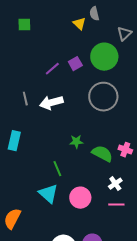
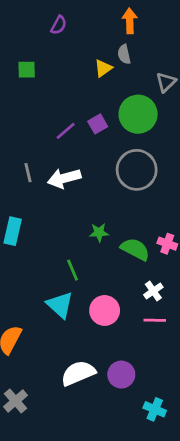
yellow triangle: (79, 24) -> (103, 68), turned 40

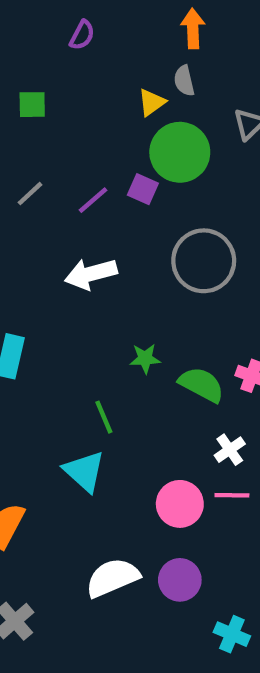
green circle: (138, 114) -> (180, 152), moved
purple square: (98, 124) -> (143, 189), turned -36
gray line: (28, 173) -> (30, 194), moved, turned 60
pink circle: (105, 310) -> (180, 504), moved

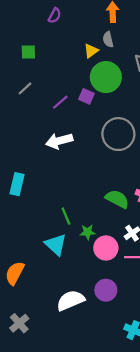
gray line: (30, 194) -> (25, 88), moved
green star: (145, 358) -> (88, 232), moved
pink circle: (180, 504) -> (106, 248), moved
purple circle: (180, 580) -> (106, 290), moved

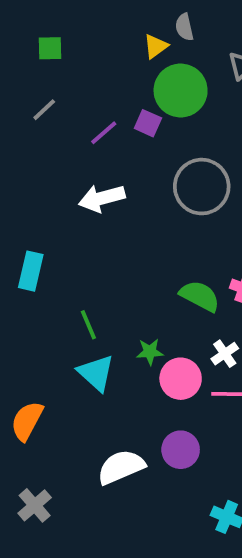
green line: (66, 216) -> (88, 325), moved

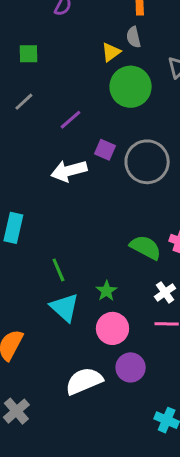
purple square: (148, 123) -> (105, 150), moved
green star: (150, 352) -> (106, 291), turned -30
pink circle: (181, 379) -> (112, 328), moved

